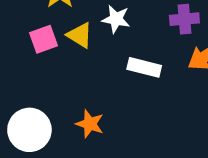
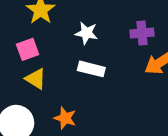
yellow triangle: (80, 35) -> (36, 79), moved
white rectangle: (144, 67) -> (91, 69), moved

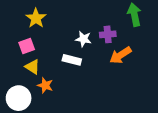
white star: (86, 33) -> (83, 39), moved
orange star: (65, 118) -> (45, 85), moved

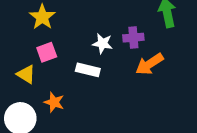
pink square: (27, 46) -> (47, 52), moved
yellow triangle: (32, 67) -> (26, 74), moved

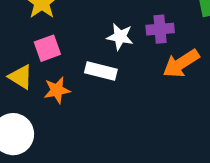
orange star: (54, 102) -> (57, 90), moved, turned -30

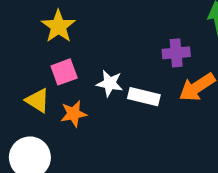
white star: (120, 37) -> (110, 83), moved
white rectangle: (101, 71) -> (144, 97), moved

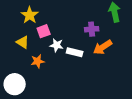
pink square: (64, 72) -> (44, 31), moved
yellow triangle: (37, 100) -> (23, 42), moved

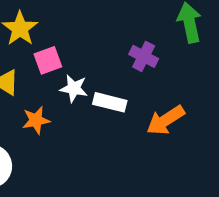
purple cross: (92, 29) -> (144, 56), turned 32
orange arrow: (103, 47) -> (166, 120), moved

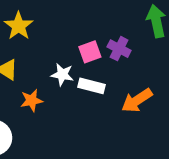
pink square: (48, 60) -> (90, 52), moved

